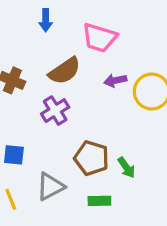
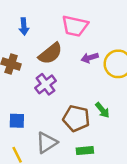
blue arrow: (46, 20) -> (24, 26), moved
green arrow: (126, 168) -> (102, 110), moved

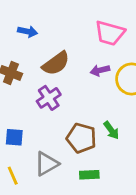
blue arrow: (24, 26) -> (28, 31), turned -77
pink trapezoid: (75, 26) -> (110, 33), moved

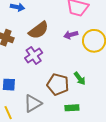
green rectangle: (89, 175) -> (72, 108), moved

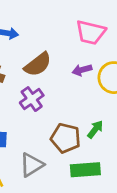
green arrow: (80, 78) -> (95, 129), turned -104
green rectangle: (72, 108) -> (85, 170), size x1.5

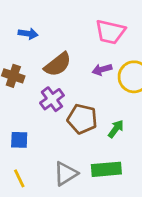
brown pentagon: (66, 138) -> (82, 119), moved
gray triangle: (32, 165) -> (66, 174), moved

